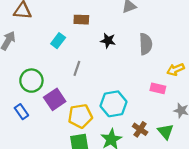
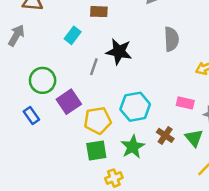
black star: (108, 41) -> (119, 52), moved, size x1.5
pink rectangle: (158, 88) -> (185, 103), moved

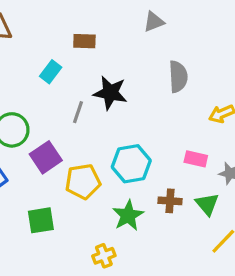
brown cross: (165, 135) -> (170, 201), turned -30
green square: (96, 150) -> (41, 220), moved

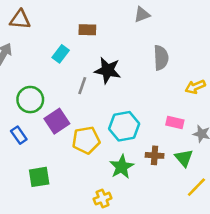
green square: (41, 220) -> (39, 177), moved

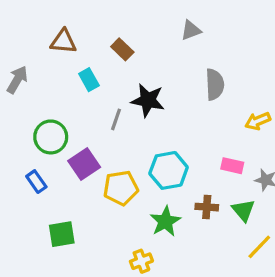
brown triangle: (20, 20) -> (63, 41), moved
brown rectangle: (87, 30) -> (122, 49), turned 42
cyan rectangle: (61, 54) -> (89, 80), turned -66

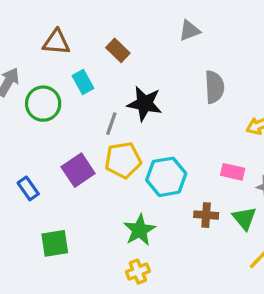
green circle: (51, 137) -> (43, 104), moved
yellow pentagon: (121, 188) -> (123, 160), moved
green star: (165, 221) -> (140, 230), moved

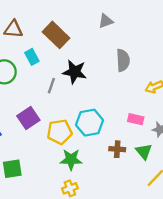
brown rectangle: (118, 50) -> (56, 35), size x1.6
yellow pentagon: (123, 160) -> (60, 132), moved
green star: (140, 230) -> (71, 160), turned 30

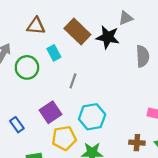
black star: (75, 72) -> (108, 37), moved
cyan hexagon: (90, 123) -> (92, 117), moved
yellow pentagon: (60, 132) -> (64, 138), moved

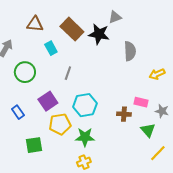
green circle: (27, 67) -> (25, 72), moved
brown cross: (137, 143) -> (124, 114), moved

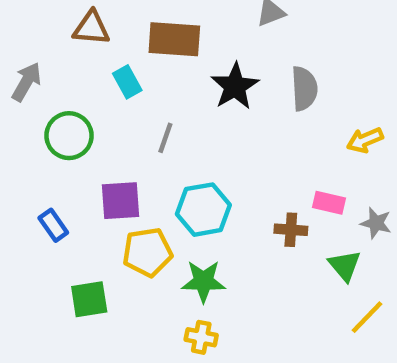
brown rectangle: (72, 29) -> (174, 39), turned -40
black star: (99, 34) -> (235, 86), moved, turned 30
purple square: (48, 101) -> (121, 201), turned 30
yellow cross: (84, 162) -> (201, 337), turned 32

